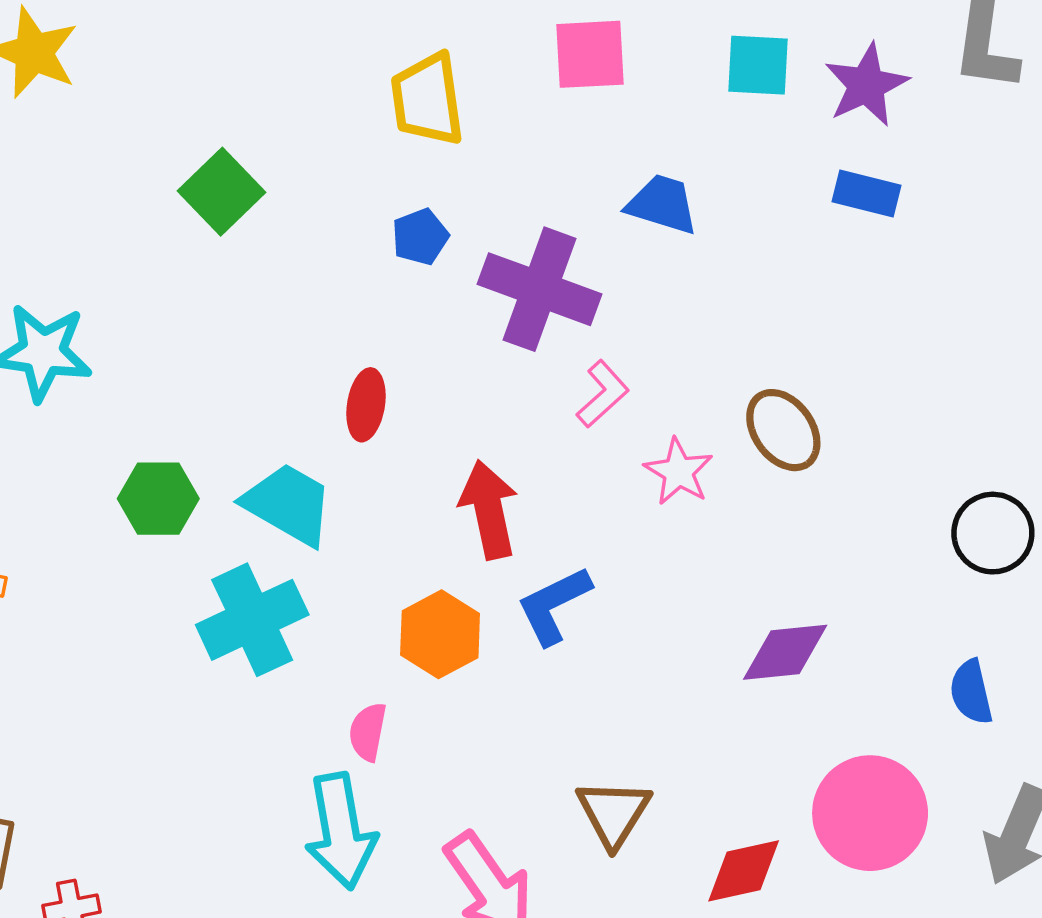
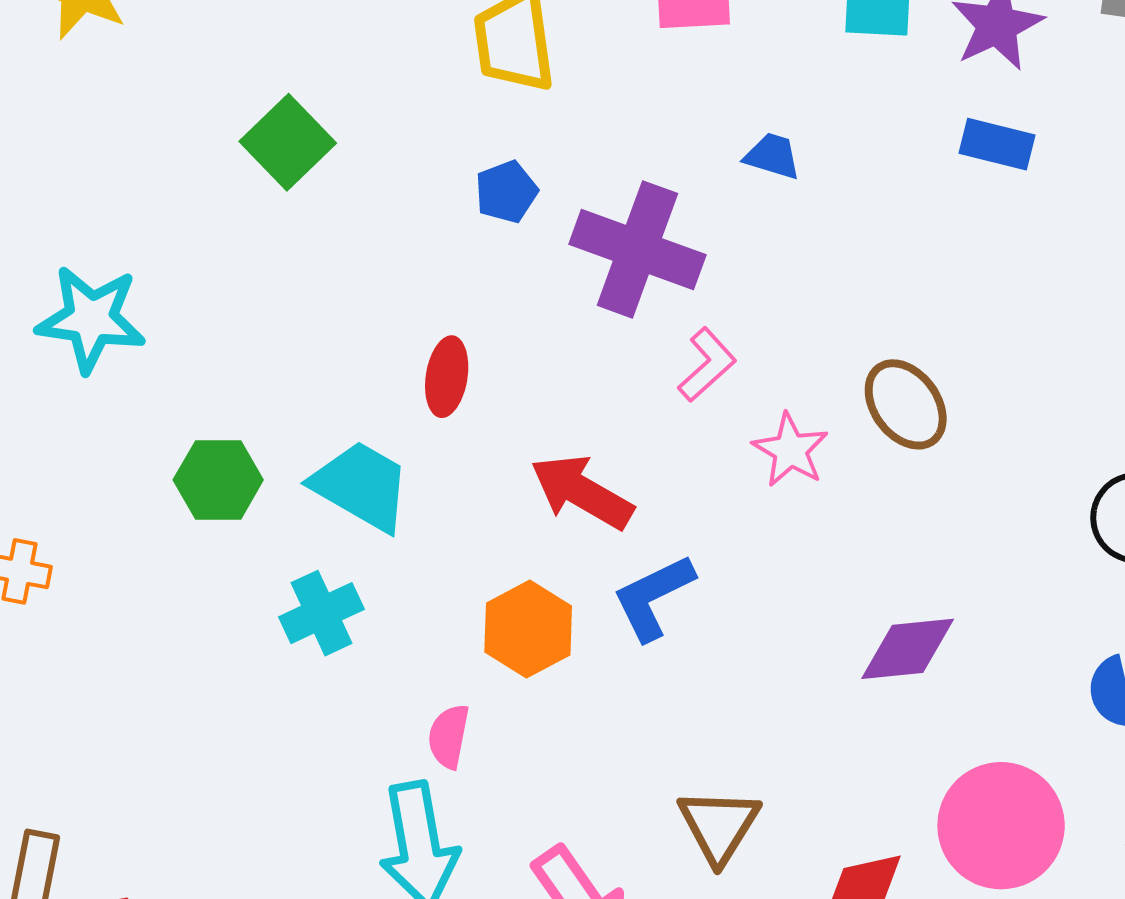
blue trapezoid: (662, 204) -> (773, 156), size x0.7
red arrow: (489, 510) -> (582, 492), turned -48
cyan cross: (252, 620) -> (321, 613), size x0.7

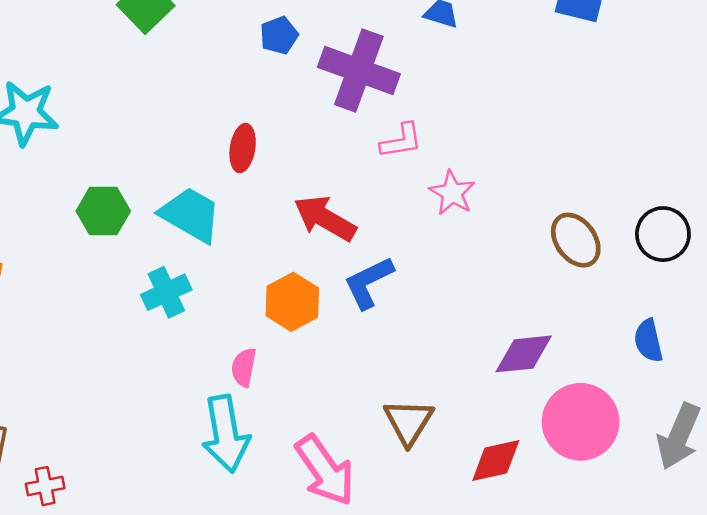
pink L-shape: (707, 365) -> (401, 141), turned 33
brown ellipse: (906, 404) -> (576, 240), moved
purple diamond: (908, 649) -> (524, 354), moved

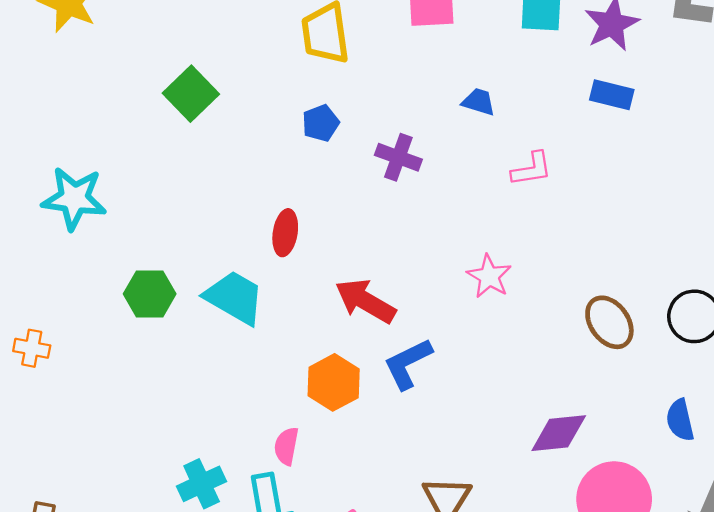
purple cross: (359, 70) -> (398, 157), size x0.6
pink L-shape: (401, 141) -> (532, 169), moved
cyan cross: (166, 292) -> (202, 484), moved

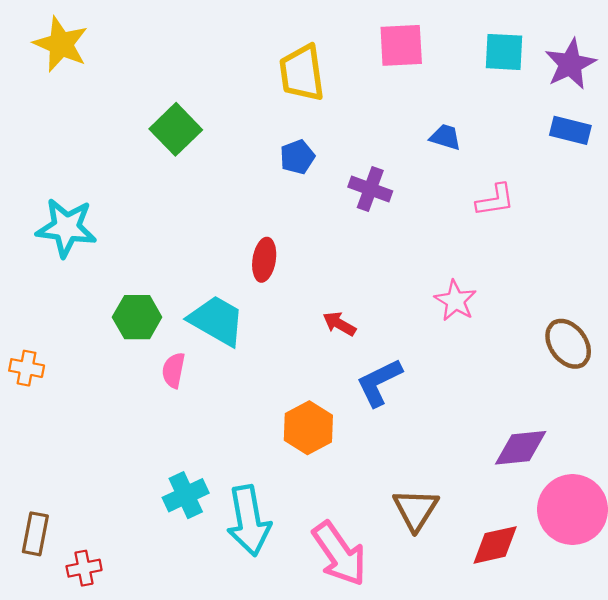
red arrow: (365, 301) -> (339, 324), size x0.6
orange hexagon: (334, 382) -> (308, 428), moved
pink semicircle: (286, 446) -> (174, 370), moved

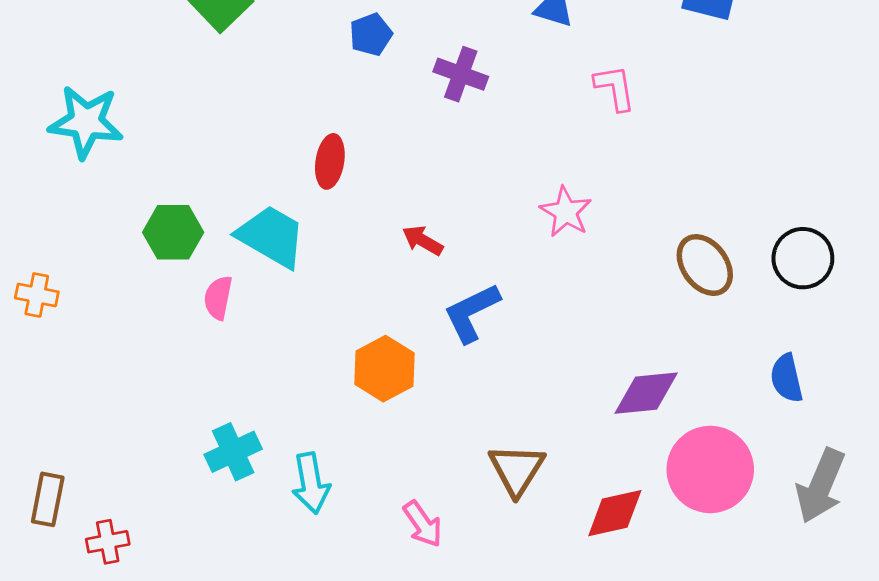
pink L-shape: (495, 200) -> (615, 88), turned -90
cyan arrow: (249, 521) -> (311, 483), size x0.7
pink arrow: (339, 554) -> (423, 524), size x0.6

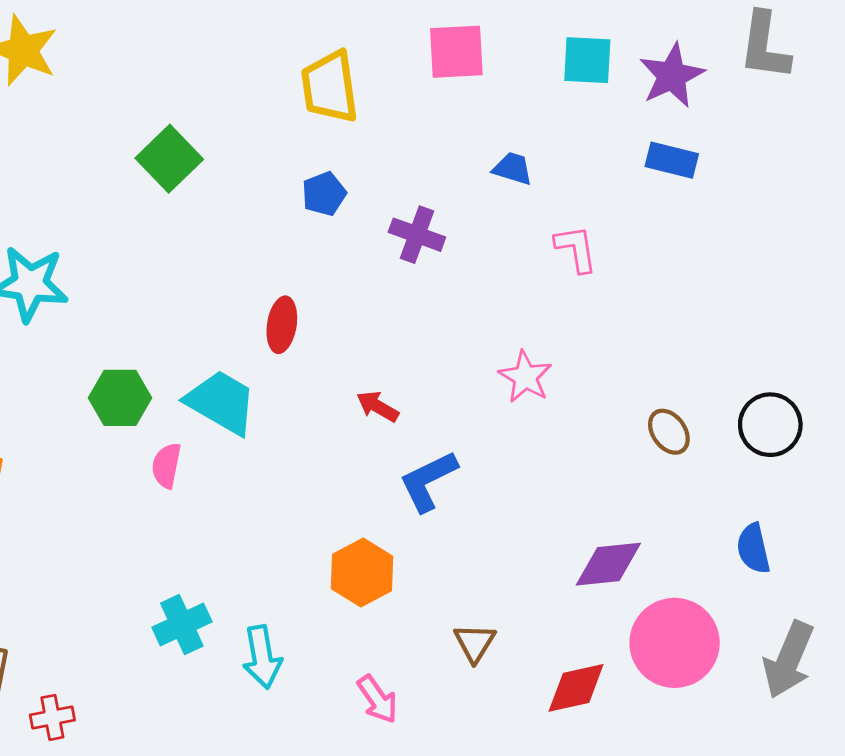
brown ellipse: (705, 265) -> (669, 432), size x0.7
orange hexagon: (384, 369) -> (362, 572), moved
brown triangle: (517, 469) -> (475, 643), size x0.7

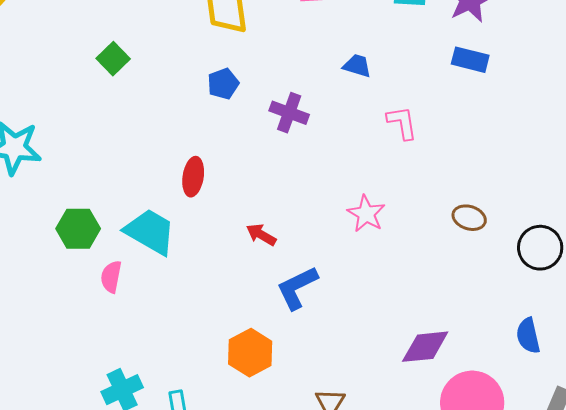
green square: (169, 159) -> (113, 59), size x0.7
brown ellipse: (669, 432) -> (469, 218), moved, turned -36

